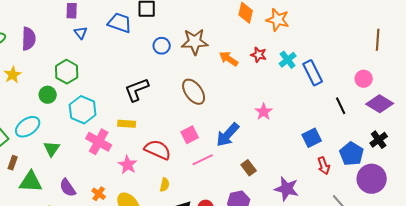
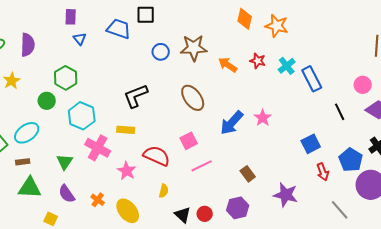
blue arrow: (228, 135) -> (232, 123), moved
green triangle: (52, 149) -> (65, 162), moved
brown rectangle: (13, 163) -> (23, 162), moved, turned 64

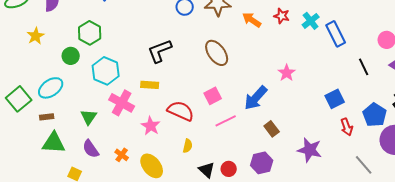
blue arrow: (232, 123) -> (256, 98), moved

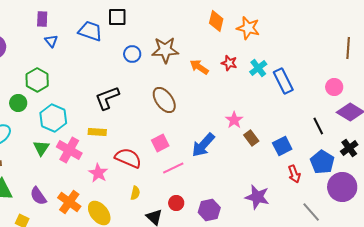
black line: (364, 67) -> (318, 126), moved
green triangle: (89, 117) -> (41, 148), moved
brown rectangle: (272, 129) -> (251, 138), moved
orange cross: (122, 155) -> (69, 202), size x1.6
red circle: (229, 169) -> (176, 203), moved

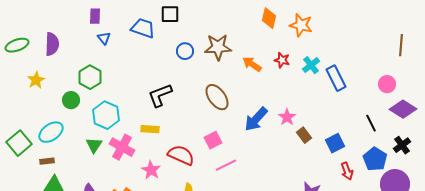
blue arrow: (203, 145) -> (256, 119), moved

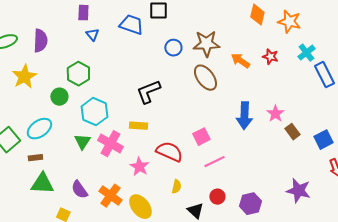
cyan cross: (311, 65) -> (306, 53), moved
yellow star: (36, 80) -> (24, 77), size x1.4
brown ellipse: (217, 97) -> (205, 78), moved
blue arrow: (256, 119) -> (244, 116), turned -40

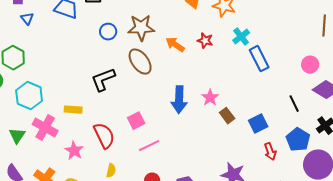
black L-shape: (148, 92) -> (103, 80), moved
green triangle: (82, 142) -> (17, 136), moved
red semicircle: (169, 152) -> (104, 136), turned 40

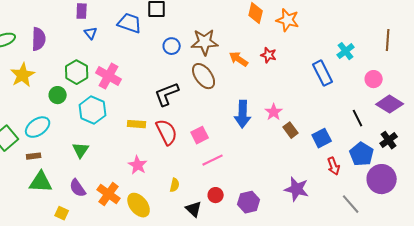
cyan cross: (241, 37) -> (346, 51), moved
pink cross: (45, 128) -> (109, 76), moved
red semicircle: (104, 136) -> (167, 132), moved

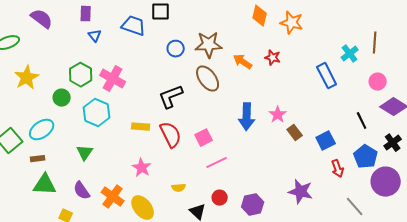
purple semicircle: (39, 39) -> (42, 19), moved, turned -55
brown line: (388, 40) -> (375, 43), moved
yellow semicircle: (175, 185) -> (179, 188), turned 72

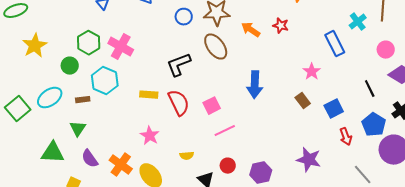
pink star: (278, 115) -> (312, 72), moved
green triangle: (85, 153) -> (78, 129), moved
brown rectangle: (38, 159) -> (83, 100), moved

